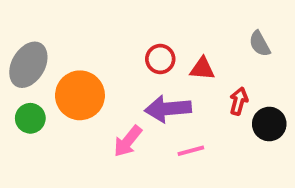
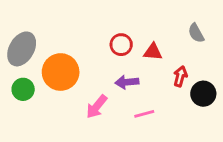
purple arrow: (168, 109) -> (127, 82), size x0.7

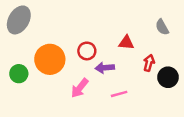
red circle: (121, 45) -> (87, 51), moved
gray ellipse: (22, 49) -> (19, 20), moved

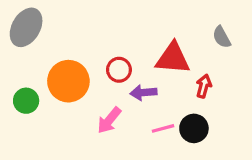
red triangle: (126, 43) -> (173, 58), size x1.6
black circle: (168, 77) -> (194, 128), moved

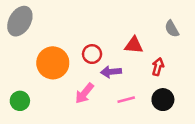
red triangle: (173, 58) -> (134, 45), size x0.7
green circle: (26, 101) -> (20, 101), moved
black circle: (194, 128) -> (163, 100), moved

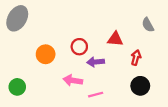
orange circle: (53, 63) -> (46, 54), size x0.7
pink arrow: (84, 93) -> (73, 80), turned 60
pink line: (126, 100) -> (96, 95), moved

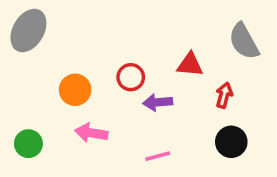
gray semicircle: (148, 25) -> (244, 41), size x1.5
pink arrow: (73, 80) -> (91, 133), moved

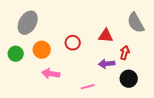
gray ellipse: (28, 31) -> (28, 23), moved
purple arrow: (158, 102) -> (107, 64), moved
green circle: (28, 144) -> (16, 54), moved

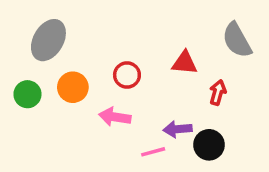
purple arrow: (107, 64) -> (178, 129), moved
pink arrow: (51, 74) -> (115, 117), moved
black circle: (129, 79) -> (209, 145), moved

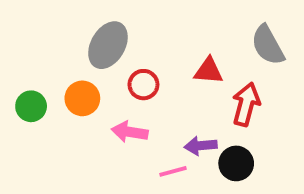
gray ellipse: (48, 40) -> (108, 45), moved
red arrow: (218, 92) -> (246, 104), size x1.5

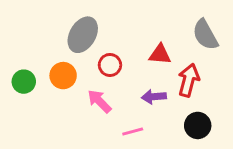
pink arrow: (130, 132) -> (99, 101), turned 36
purple arrow: (201, 146) -> (154, 97), moved
black circle: (236, 163) -> (198, 125), moved

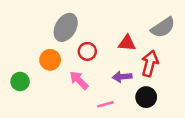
gray semicircle: (205, 35) -> (163, 27), turned -95
green circle: (24, 82) -> (20, 81), moved
black circle: (198, 125) -> (146, 97), moved

